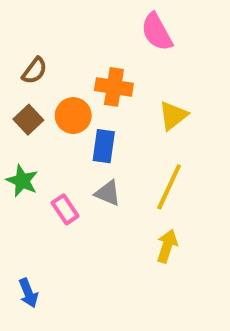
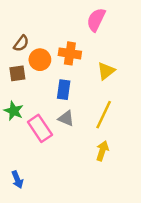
pink semicircle: (157, 32) -> (96, 20), turned 55
orange circle: (73, 116) -> (40, 60), moved
brown square: (28, 120) -> (17, 73), turned 35
pink rectangle: (65, 209) -> (40, 128), size x1.5

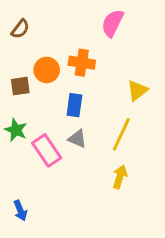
brown semicircle: (21, 43) -> (20, 29), moved
yellow triangle: (106, 71) -> (137, 90), moved

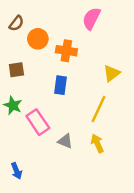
orange circle: (47, 70) -> (38, 39), moved
gray triangle: (77, 139) -> (65, 141), moved
yellow arrow: (120, 177) -> (97, 143), turned -42

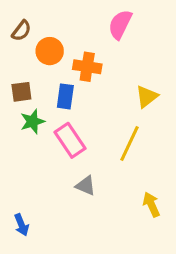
blue rectangle: (60, 85) -> (65, 96), moved
green star: (13, 105) -> (32, 122), moved, turned 30
pink rectangle: (38, 122) -> (70, 140), moved
yellow arrow: (97, 143) -> (151, 204), moved

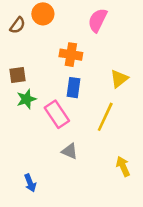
orange circle: (50, 51) -> (43, 14), moved
blue rectangle: (65, 96) -> (73, 88), moved
blue arrow: (21, 225) -> (30, 183), moved

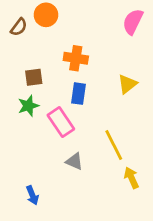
pink semicircle: (98, 20) -> (133, 22), moved
brown square: (17, 75) -> (34, 77), moved
yellow line: (105, 117) -> (114, 145), moved, turned -52

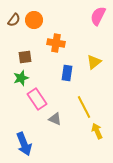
orange circle: (46, 15) -> (34, 20), moved
blue rectangle: (79, 94) -> (67, 73), moved
pink rectangle: (61, 122) -> (37, 99), moved
blue arrow: (32, 195) -> (24, 144), size x1.6

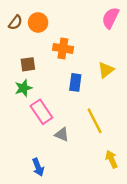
yellow arrow: (97, 131) -> (112, 159), moved
blue arrow: (24, 144) -> (38, 167), moved, size x0.7

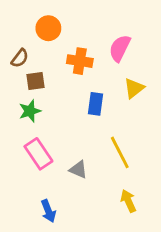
pink semicircle: (110, 18) -> (120, 48), moved
brown semicircle: (15, 22) -> (20, 58), moved
pink rectangle: (41, 112) -> (38, 154), moved
yellow arrow: (112, 159) -> (128, 201), moved

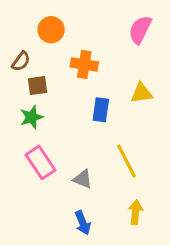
pink semicircle: (120, 48) -> (140, 30), moved
yellow triangle: (134, 88) -> (142, 93), turned 30
yellow arrow: (128, 201) -> (136, 212), turned 30
blue arrow: (48, 211) -> (83, 223), moved

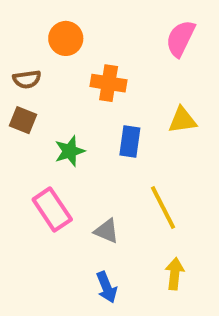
brown semicircle: (21, 61) -> (27, 79), turned 45
brown square: (37, 86) -> (23, 120), moved, turned 30
green star: (31, 117) -> (70, 151), moved

